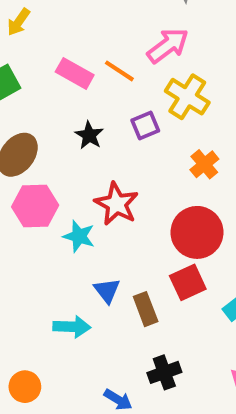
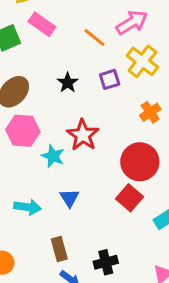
pink rectangle: (75, 73) -> (42, 24), moved
red square: (188, 282) -> (129, 198), turned -30
brown rectangle: (146, 309) -> (59, 249), moved
cyan arrow: (72, 327) -> (28, 207), moved

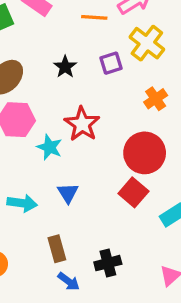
orange line: (94, 38) -> (94, 17), turned -35

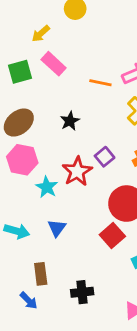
purple square: (111, 63) -> (105, 157), moved, turned -30
blue arrow: (69, 281) -> (29, 301), moved

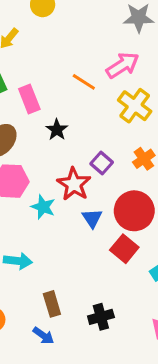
pink rectangle: (54, 64) -> (29, 99), moved, turned 35
orange line: (100, 83) -> (84, 82), turned 30
blue triangle: (57, 228) -> (92, 218), moved

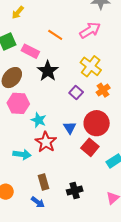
orange line: (84, 82) -> (55, 35), moved
pink rectangle: (29, 99) -> (30, 51), turned -42
yellow cross: (135, 106) -> (91, 66), moved
black star: (57, 130) -> (48, 71), size x1.5
red star: (74, 184) -> (46, 142), moved

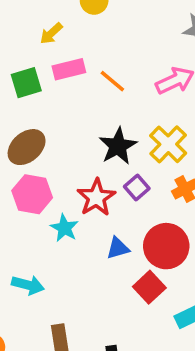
pink rectangle: (30, 51) -> (69, 69), moved, turned -48
black star: (48, 71) -> (118, 146), moved
blue triangle: (70, 128) -> (118, 248), turned 40
red star: (46, 142) -> (96, 197), moved

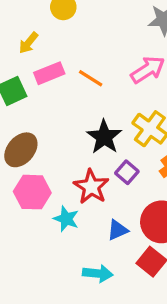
cyan arrow: (28, 285) -> (98, 273), moved

